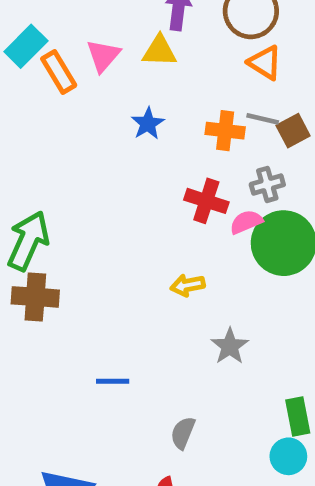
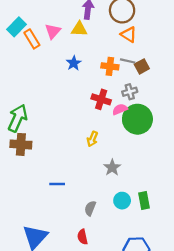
yellow arrow: (188, 285) -> (92, 139), turned -56
cyan circle: (288, 456) -> (122, 201), moved

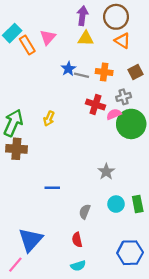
yellow triangle: (79, 29) -> (86, 38), moved
gray line: (128, 61) -> (81, 75), moved
yellow arrow: (92, 139) -> (49, 119), moved

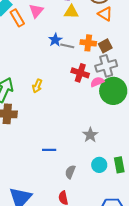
brown square: (135, 72) -> (105, 46), moved
gray cross: (124, 97) -> (106, 66), size x1.5
blue line: (52, 188) -> (49, 150), moved

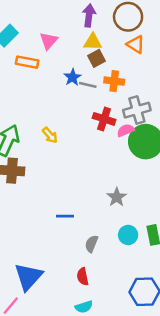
orange rectangle: (17, 18) -> (27, 62), moved, turned -48
brown square: (105, 46) -> (97, 58), moved
yellow arrow: (37, 86) -> (50, 135), turned -64

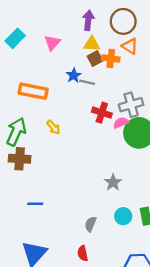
orange rectangle: (27, 62) -> (33, 91), moved, size x1.4
orange cross: (114, 81) -> (111, 59), moved
blue line: (65, 216) -> (35, 204), moved

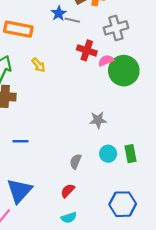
gray cross: (131, 105) -> (116, 28), moved
gray star: (113, 182) -> (98, 120), turned 30
red semicircle: (83, 253) -> (68, 191), turned 56

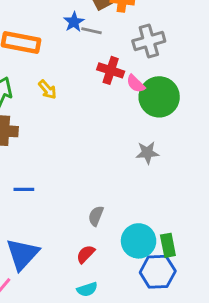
pink semicircle: (106, 61) -> (136, 84), turned -112
gray star: (98, 120) -> (147, 153), moved
cyan circle: (108, 154) -> (139, 241), moved, size x1.5
green rectangle: (131, 154) -> (168, 245), moved

